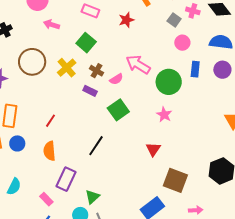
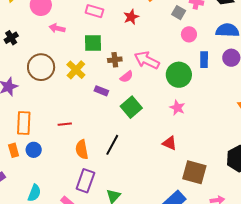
green square: (86, 43) -> (93, 43), turned -36
brown cross: (97, 71) -> (115, 60), moved, turned -32
red line: (51, 121) -> (65, 124), turned 56
red triangle: (153, 149) -> (170, 143), turned -35
orange semicircle: (49, 151) -> (82, 149), moved

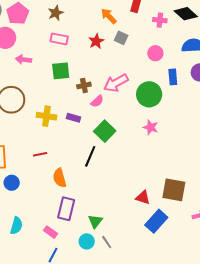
gray square: (179, 13) -> (121, 38), moved
pink arrow: (147, 60) -> (116, 83), turned -50
yellow cross: (76, 70) -> (46, 116), moved, turned -30
red triangle: (170, 143) -> (143, 197), moved
black line: (112, 145) -> (90, 156), moved

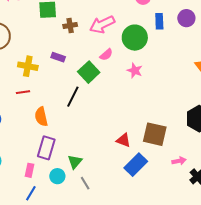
pink semicircle: (97, 101) -> (106, 55), moved
yellow cross: (46, 116) -> (28, 66), moved
pink rectangle: (50, 232) -> (30, 170), turned 64
cyan circle: (87, 241) -> (57, 176), moved

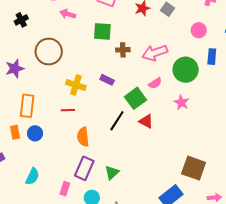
red triangle: (124, 140) -> (146, 121), moved
green triangle: (75, 162) -> (112, 173), moved

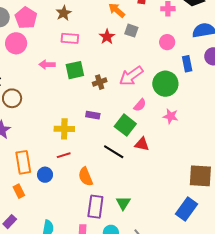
pink arrow: (68, 14) -> (47, 65), moved
brown circle: (49, 52) -> (12, 98), moved, size x0.7
black line: (117, 121) -> (114, 152), turned -75
blue circle: (35, 133) -> (45, 175), moved

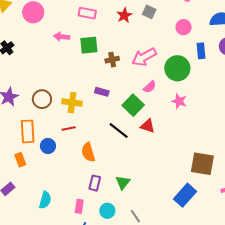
brown circle: (12, 98) -> (42, 99), moved
purple rectangle: (95, 207) -> (95, 183), size x0.7

